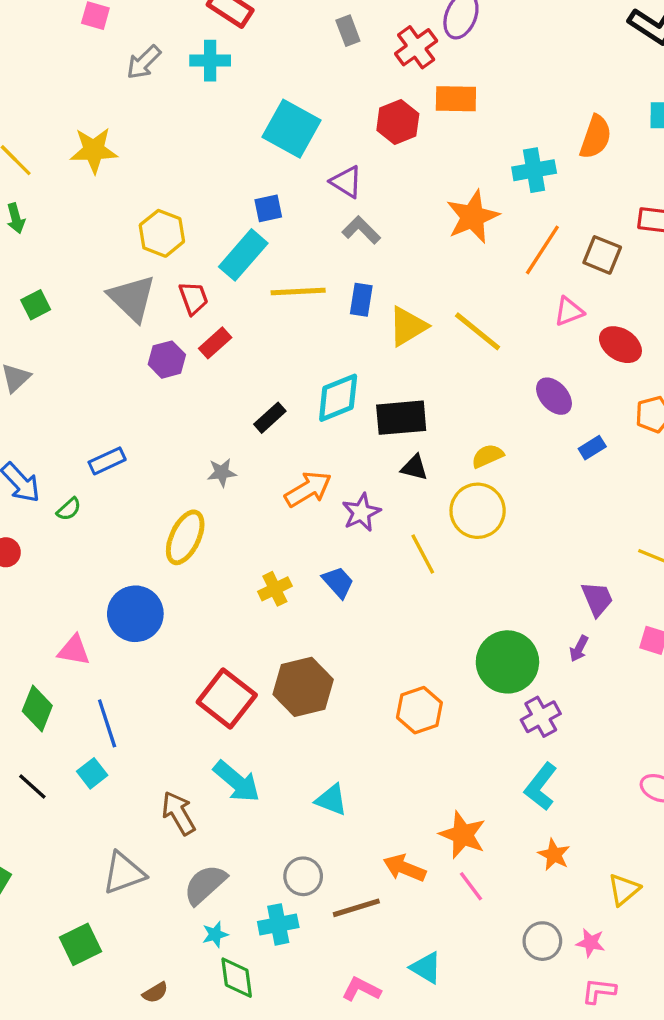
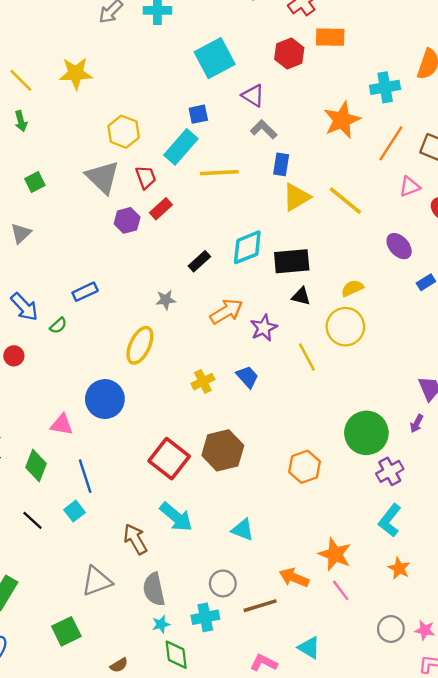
cyan square: (291, 129) -> (215, 58), turned 33
blue rectangle: (361, 300) -> (281, 164), moved
gray semicircle: (205, 885) -> (154, 589), turned -60

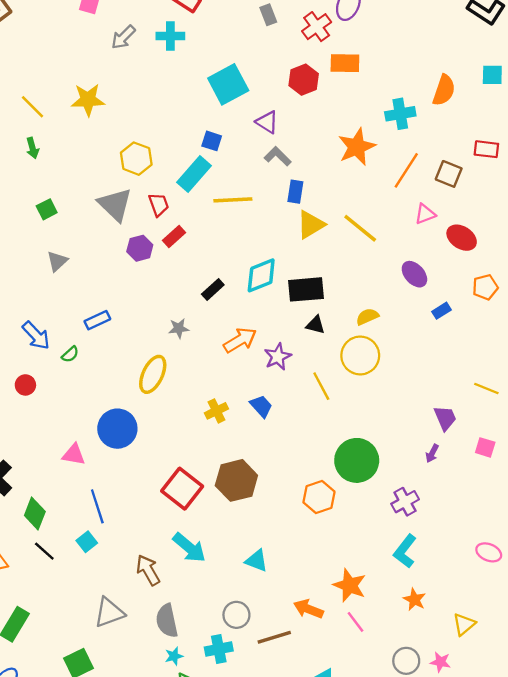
blue square: (198, 114) -> (212, 141), turned 30
gray triangle: (21, 233) -> (57, 261), moved
green circle: (366, 433) -> (357, 460), moved
green diamond: (36, 466) -> (35, 513), moved

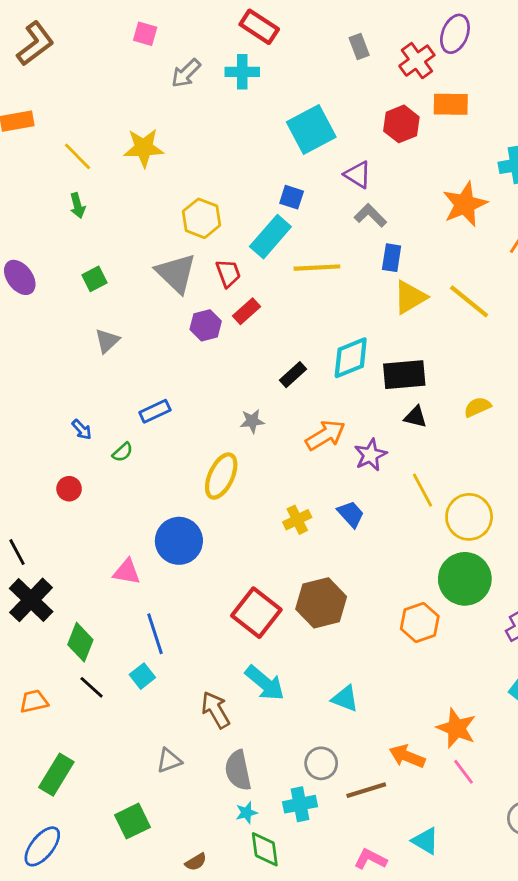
blue arrow: (36, 335) -> (82, 430), size x0.6
yellow circle: (360, 355) -> (469, 517), moved
gray triangle: (109, 612) -> (169, 761), size x0.7

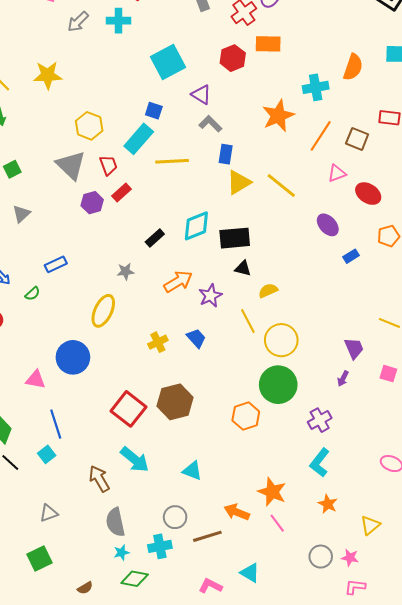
yellow semicircle: (477, 407) -> (268, 291), moved
gray triangle: (169, 761) -> (49, 513), moved
green diamond: (265, 849) -> (135, 579), turned -72

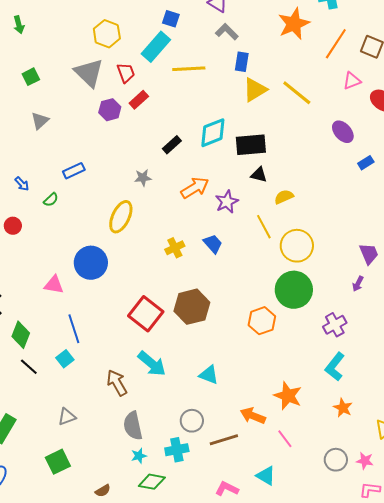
pink line: (277, 523) -> (285, 439), moved

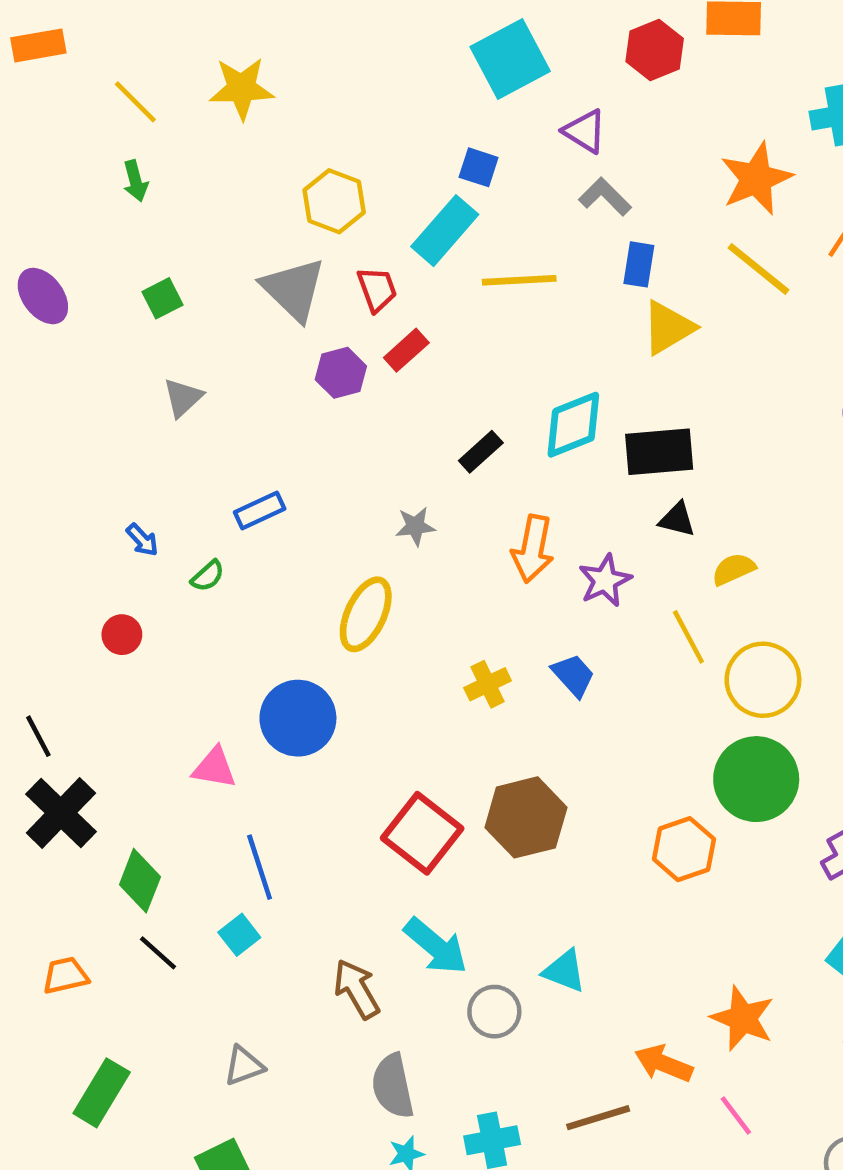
yellow line: (297, 93) -> (758, 269), moved
orange arrow: (195, 188) -> (533, 549), turned 132
gray circle: (192, 421) -> (494, 1012), moved

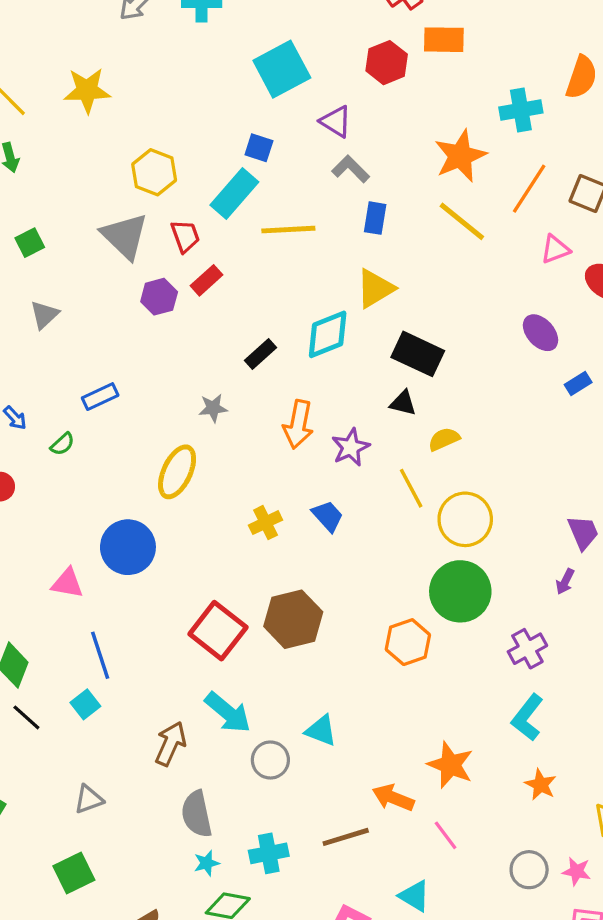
yellow triangle: (668, 328) -> (375, 288), moved
black rectangle: (659, 452) -> (418, 354), moved, turned 30
brown arrow: (357, 989) -> (171, 744), turned 54

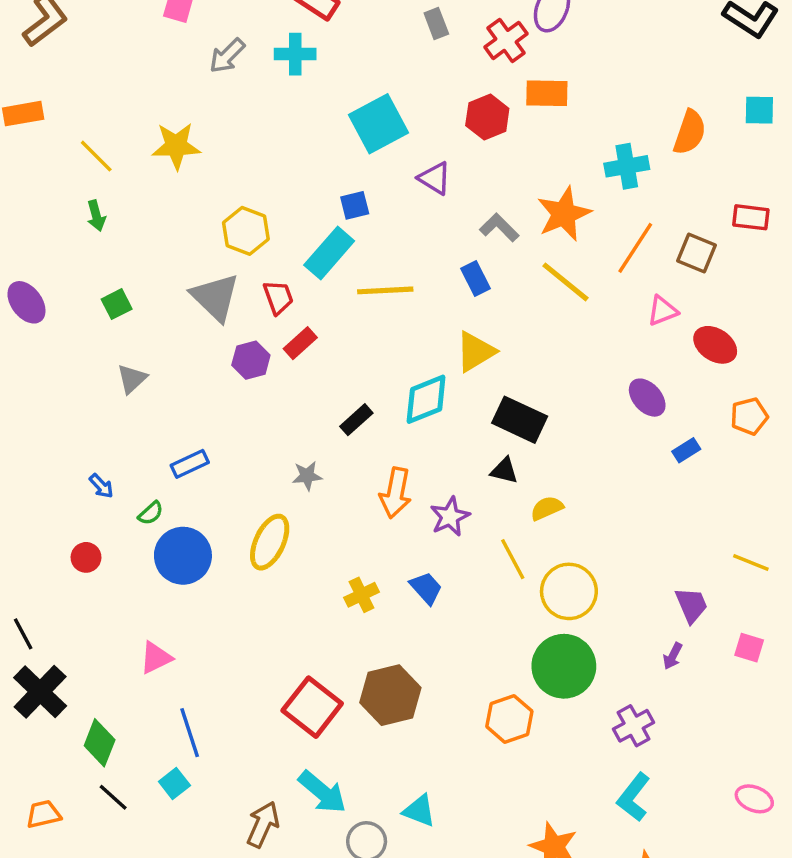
blue square: (259, 148) -> (355, 205), turned -32
gray L-shape: (351, 169) -> (499, 228), moved
blue rectangle: (375, 218) -> (475, 279), turned -36
blue circle: (128, 547) -> (183, 556), moved
pink triangle: (67, 583) -> (156, 658), turned -36

